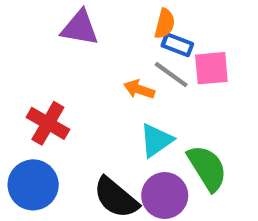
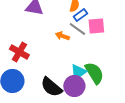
blue rectangle: (177, 45) -> (80, 15), turned -56
cyan triangle: (156, 140) -> (78, 72), moved

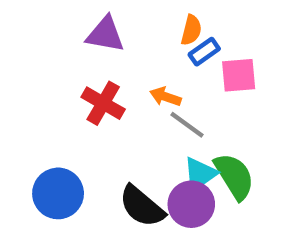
gray line: (77, 29) -> (187, 125), moved
red cross: (19, 52) -> (103, 103), moved

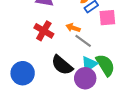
black semicircle: (142, 206) -> (62, 65), moved

